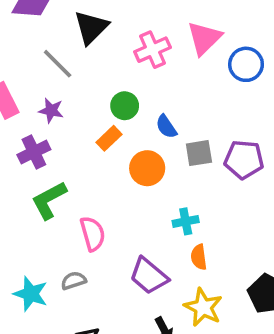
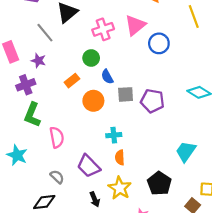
green circle: (125, 106) -> (91, 58), moved
green L-shape: (49, 200) -> (32, 115), turned -45
gray semicircle: (74, 281) -> (57, 177), moved, turned 56
cyan star: (31, 294) -> (17, 155), moved

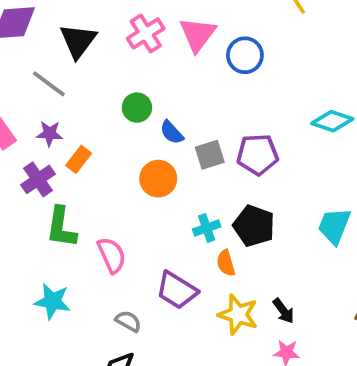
pink cross: (103, 29) -> (146, 33), moved
orange rectangle: (72, 81) -> (79, 159), moved
black pentagon: (159, 183) -> (254, 226), moved
black arrow: (95, 199) -> (283, 311), moved

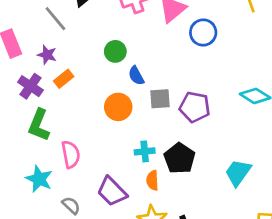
purple cross: (38, 179) -> (30, 86), turned -35
cyan star: (52, 301) -> (39, 179), moved

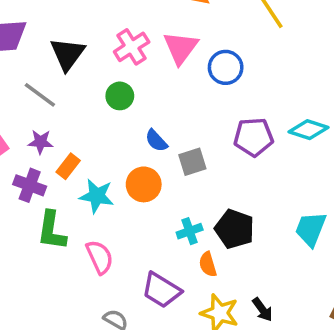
green circle: (115, 51) -> (120, 96), moved
purple pentagon: (195, 107) -> (254, 137), moved
cyan star: (39, 179) -> (97, 196), moved

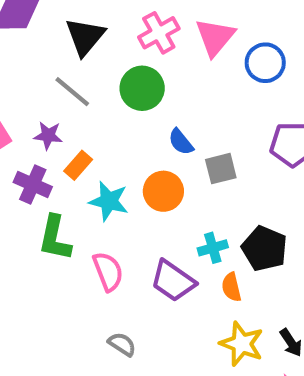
gray line: (40, 95) -> (72, 92), moved
green circle: (120, 96) -> (142, 88), size x1.4
purple trapezoid: (161, 290) -> (173, 281), moved

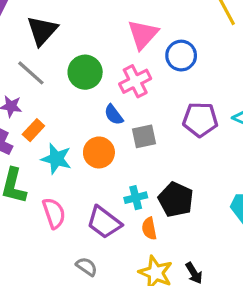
pink cross: (159, 33) -> (135, 81), moved
gray semicircle: (122, 344) -> (87, 267), moved

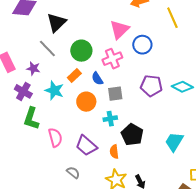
orange rectangle: (33, 130) -> (74, 76), moved
cyan star: (56, 159) -> (54, 91), moved
cyan cross: (136, 198) -> (110, 119), moved

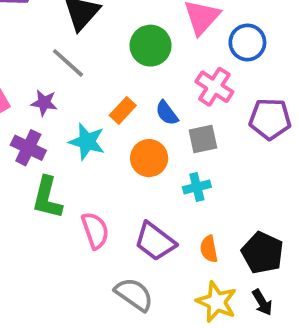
green circle: (81, 51) -> (151, 46), moved
pink cross: (112, 59) -> (214, 87), moved, turned -30
black pentagon: (132, 135) -> (262, 253), moved
gray semicircle: (73, 173) -> (134, 294), size x1.5

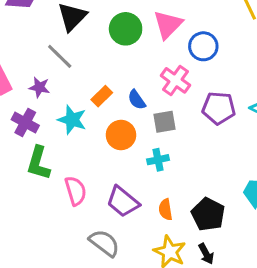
green circle: (151, 46) -> (126, 29), moved

